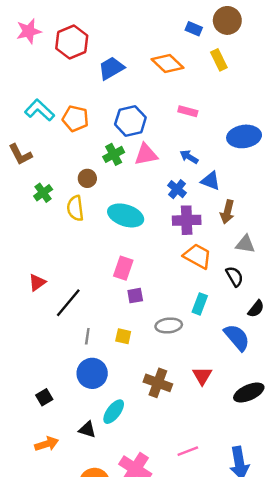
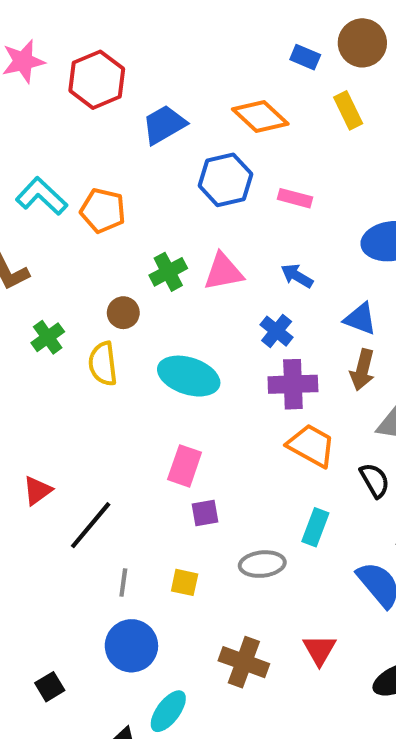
blue hexagon: (130, 121) -> (225, 180), moved
blue triangle: (211, 181) -> (360, 319), moved

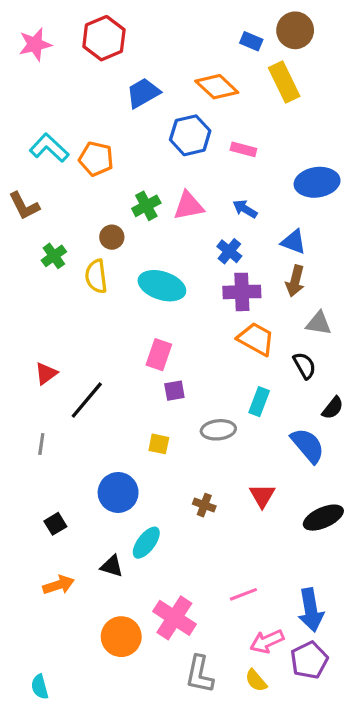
red hexagon: (97, 80) -> (104, 38), moved
yellow rectangle: (348, 110) -> (284, 82), size x1.4
gray line: (123, 582) -> (41, 444), moved
brown cross: (244, 662) -> (204, 505), size x0.6

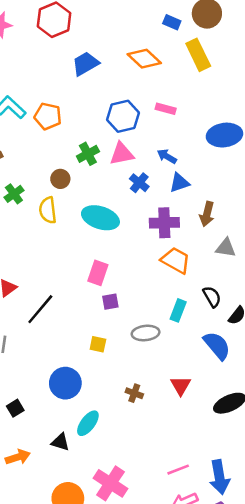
blue hexagon: (190, 135) -> (123, 116), moved
blue triangle: (294, 242) -> (179, 183), moved, turned -40
blue cross: (229, 251) -> (139, 183), moved
black semicircle: (305, 366) -> (212, 297), moved
pink line: (243, 594) -> (178, 470), moved

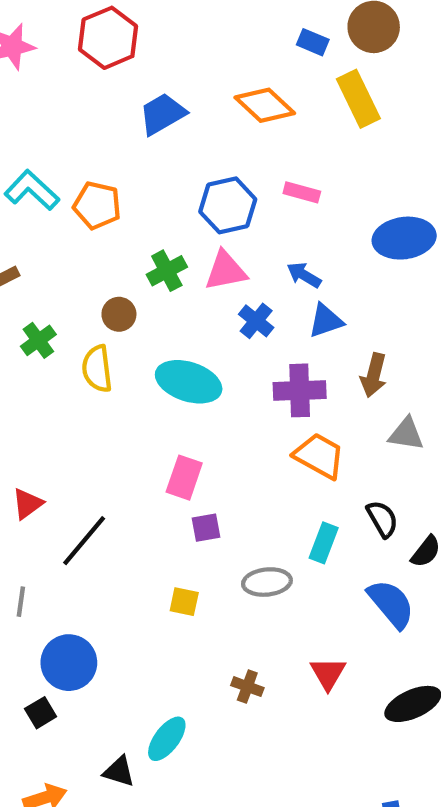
blue circle: (65, 383) -> (69, 663), moved

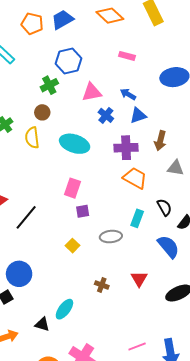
orange pentagon: (97, 205) -> (32, 24), moved
blue hexagon: (228, 205) -> (68, 61), moved
green cross: (167, 271) -> (49, 85), moved
yellow square: (184, 602) -> (73, 246), turned 32

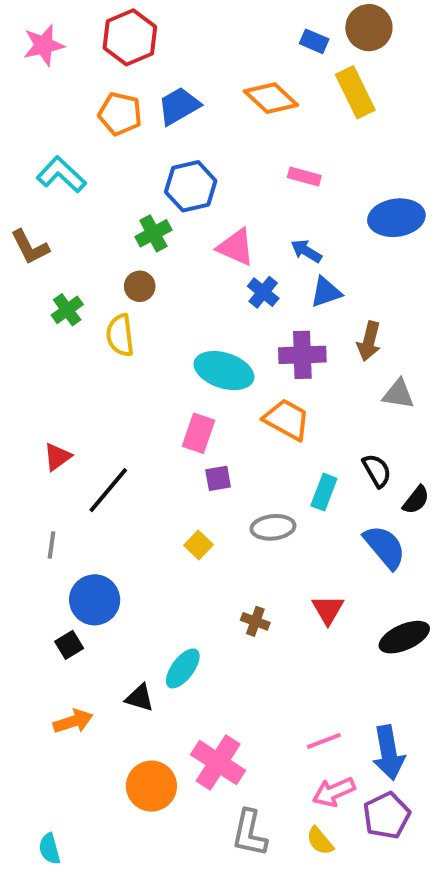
pink triangle: (92, 92) -> (236, 247), turned 35
cyan ellipse: (75, 144) -> (224, 371), moved
orange trapezoid: (135, 178) -> (287, 420), moved

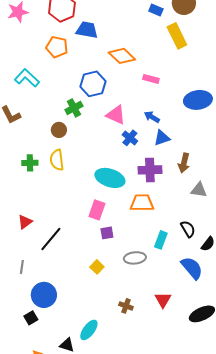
orange diamond: (271, 98) -> (122, 56), moved
blue trapezoid: (179, 106) -> (87, 30), moved, turned 40
brown circle: (140, 286) -> (59, 130), moved
green cross: (67, 310) -> (30, 163), moved, turned 35
orange trapezoid: (287, 420) -> (142, 203), turned -30

